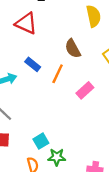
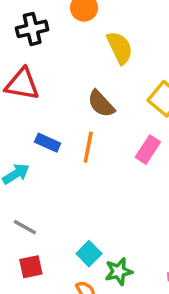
pink rectangle: (85, 90) -> (148, 150), moved

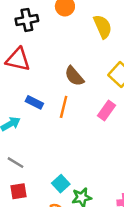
yellow semicircle: (120, 48) -> (103, 27), moved

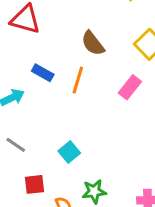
cyan square: (61, 184) -> (69, 152), moved
red square: (19, 191) -> (34, 184), moved

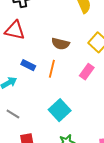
brown semicircle: (93, 43) -> (61, 44), turned -36
cyan square: (69, 152) -> (60, 110), moved, size x1.5

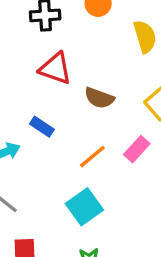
red triangle: (15, 30) -> (55, 68), moved
orange line: (52, 69) -> (92, 157), moved, turned 30

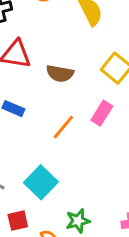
cyan square: (84, 207) -> (41, 182), moved

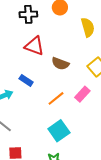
cyan square: (41, 182) -> (59, 131), moved

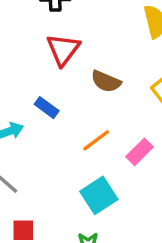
red triangle: (34, 46) -> (63, 49), turned 45
pink rectangle: (82, 94) -> (139, 152), moved

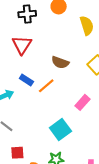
red triangle: (63, 49) -> (22, 45), moved
orange line: (96, 140) -> (46, 86), moved

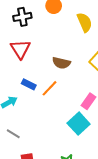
cyan square: (60, 129) -> (79, 124), moved

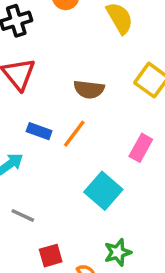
cyan square: (79, 124) -> (103, 191), moved

